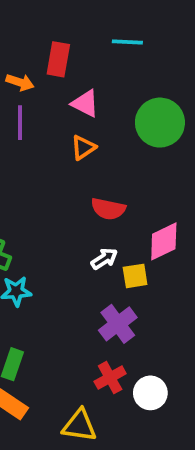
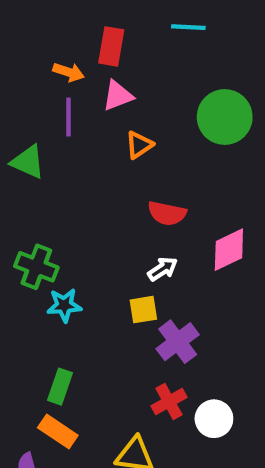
pink triangle: (85, 103) -> (118, 96), moved, turned -48
yellow square: (135, 276) -> (143, 310), moved

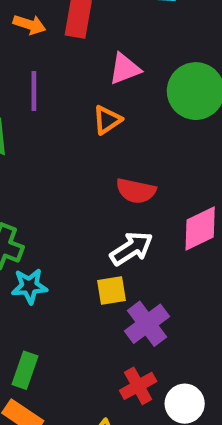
orange arrow: (68, 72) -> (29, 25), moved
pink triangle: (118, 96) -> (125, 69), moved
white arrow: (163, 269) -> (131, 248), size x1.4

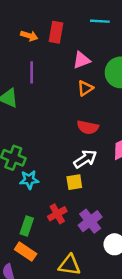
orange triangle: (107, 120) -> (85, 88), moved
purple cross: (147, 324) -> (90, 221), moved
red cross: (138, 386) -> (57, 214), moved

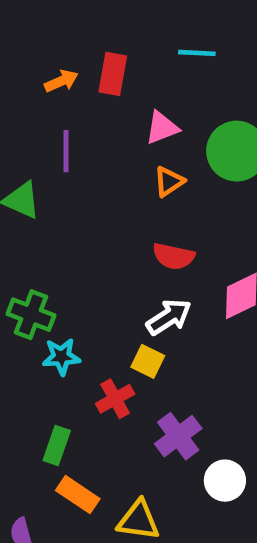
orange arrow: (29, 36) -> (61, 81), turned -42
yellow square: (74, 182) -> (148, 361), turned 35
red cross: (57, 214) -> (115, 399), moved
orange rectangle: (26, 252) -> (78, 495), moved

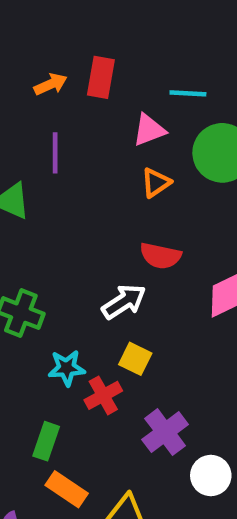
cyan line: (197, 53) -> (188, 93), moved
white arrow: (169, 317) -> (124, 302), moved
cyan star: (61, 357) -> (67, 368), moved

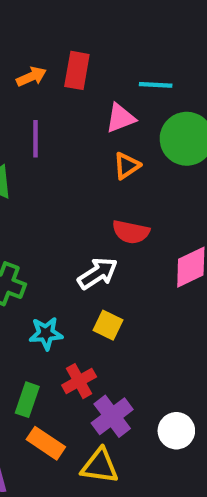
red cross: (103, 395) -> (79, 381), moved
purple cross: (165, 432) -> (112, 416), moved

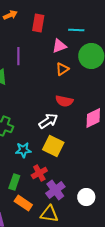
orange arrow: (31, 77) -> (10, 15), moved
yellow square: (108, 325) -> (53, 146), size x1.5

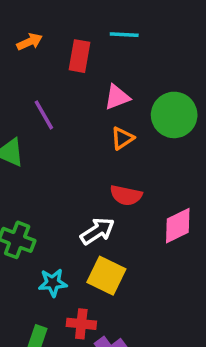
cyan line: (76, 30) -> (124, 35), moved
purple line: (18, 56) -> (44, 115), turned -30
red cross: (39, 173) -> (81, 324), turned 35

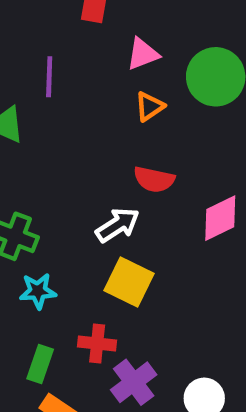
purple line: (44, 115) -> (49, 77), turned 32
cyan star: (53, 283) -> (38, 291), moved

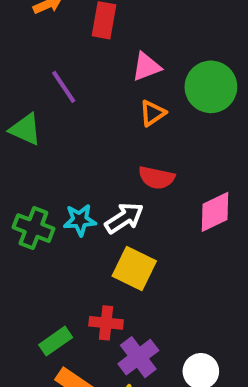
purple line: (49, 77) -> (64, 87), turned -36
cyan star: (38, 291) -> (80, 220), moved
green rectangle: (40, 364) -> (56, 341), turned 36

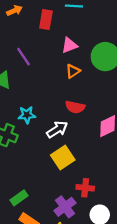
cyan star: (80, 220) -> (27, 115), moved
yellow square: (134, 268) -> (63, 158), turned 30
red cross: (106, 323) -> (85, 188), moved

